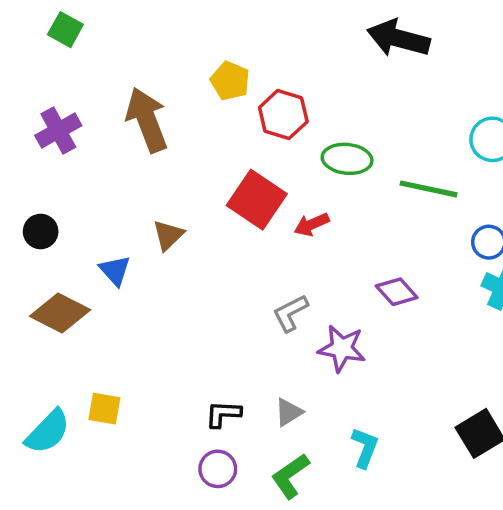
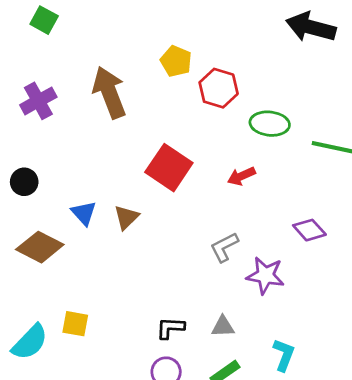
red square: (257, 200) -> (169, 168), moved
brown triangle: (168, 235) -> (126, 217), moved
gray triangle: (289, 412) -> (223, 327), turned 30

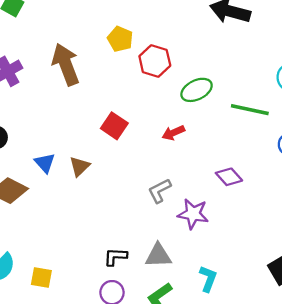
green ellipse: (270, 124) -> (197, 90), turned -32
red square: (169, 168) -> (114, 126), size x0.7
yellow square: (75, 324) -> (41, 278), moved
gray triangle: (223, 327) -> (158, 256), size x1.4

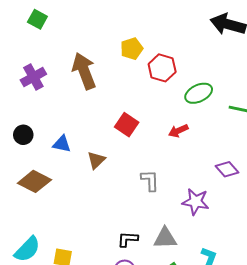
yellow pentagon: (120, 39) -> (132, 49), turned 30
blue triangle: (45, 163) -> (62, 144), moved, turned -36
gray L-shape: (159, 191) -> (150, 180), moved, turned 115

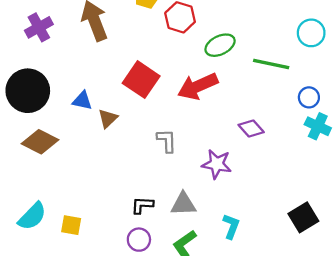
red square: (127, 125) -> (141, 80), size x1.4
red arrow: (178, 131) -> (198, 86), size x1.8
black circle: (23, 135) -> (28, 91), size x2.0
blue triangle: (62, 144) -> (82, 101), moved

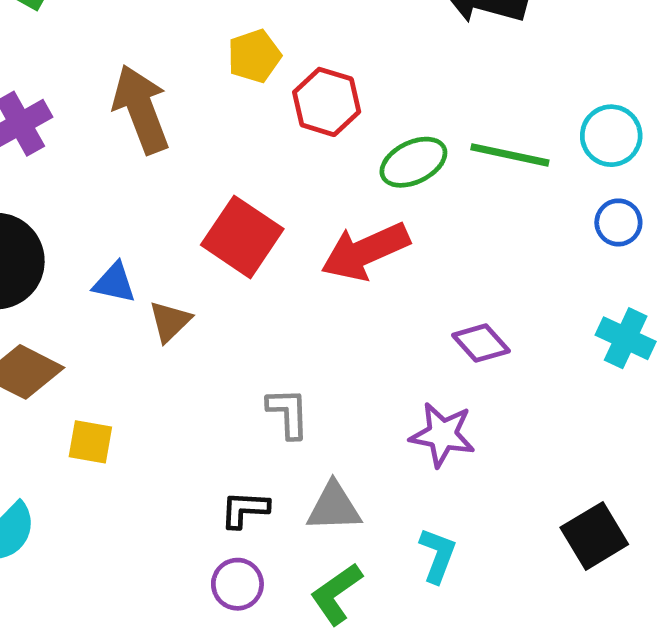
green line: (271, 64) -> (510, 155), moved
blue circle: (309, 97) -> (618, 222), moved
gray L-shape: (167, 141) -> (288, 413), moved
purple star: (217, 164) -> (442, 435), moved
yellow square: (71, 225) -> (90, 442), moved

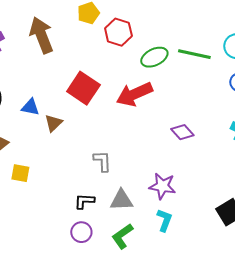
purple star: (442, 435) -> (162, 186), moved

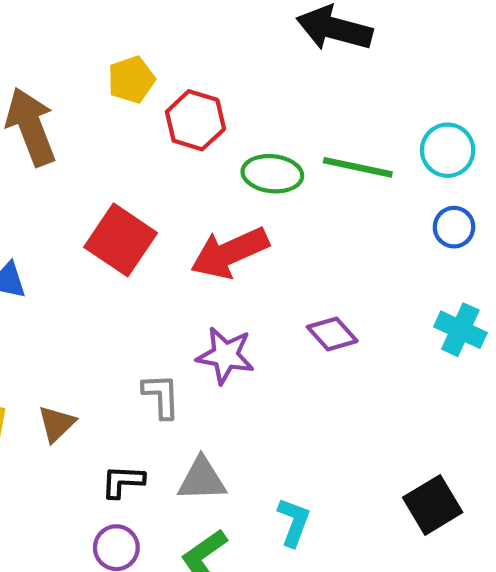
green ellipse: (154, 57) -> (272, 174), turned 32
brown triangle: (53, 123) -> (57, 424), moved
purple star: (162, 186) -> (225, 355), moved

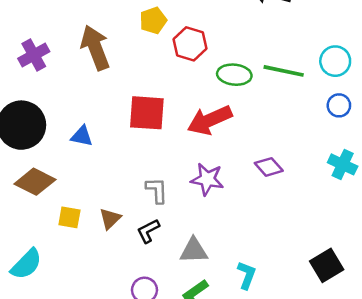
red square: (121, 240) -> (147, 113), turned -30
gray L-shape: (161, 396) -> (157, 190), moved
black L-shape: (123, 481) -> (148, 231), moved, turned -30

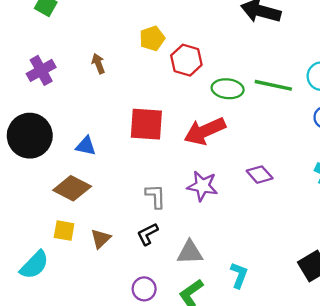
brown arrow: (95, 48) -> (98, 64), size x0.5
brown diamond: (35, 182) -> (72, 188), moved
yellow square: (69, 217) -> (64, 231), moved
brown triangle: (110, 219) -> (101, 239), moved

